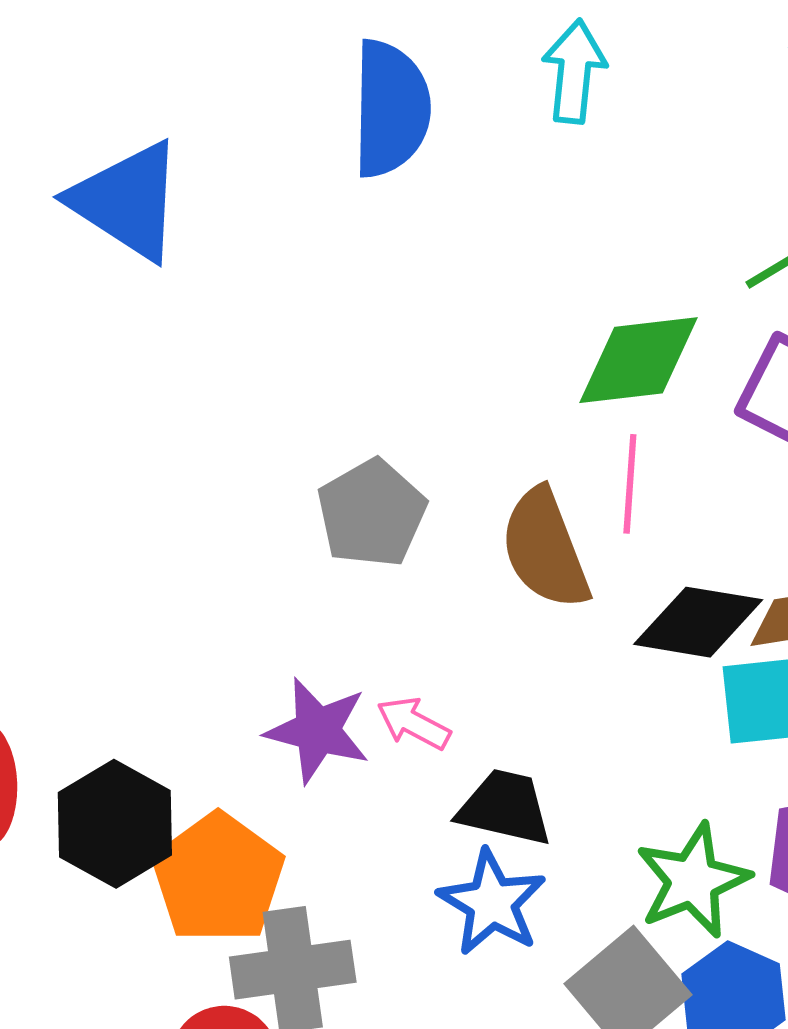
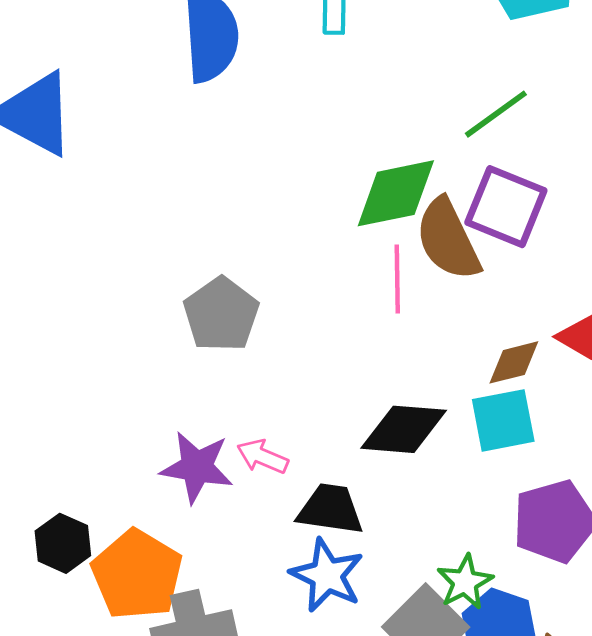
brown semicircle: (545, 549) -> (448, 239), moved
black diamond: (698, 622) -> (404, 429), moved
black hexagon: (115, 824) -> (63, 543), size x0.7
green star: (693, 881) -> (465, 582), moved, size x0.7

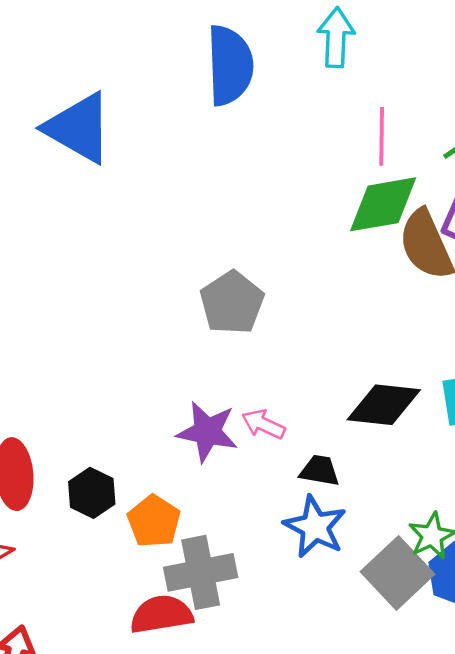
pink line: (397, 279) -> (382, 136), moved
black trapezoid: (330, 509) -> (320, 471), size x0.7
orange pentagon: (137, 575) -> (154, 521), size x0.7

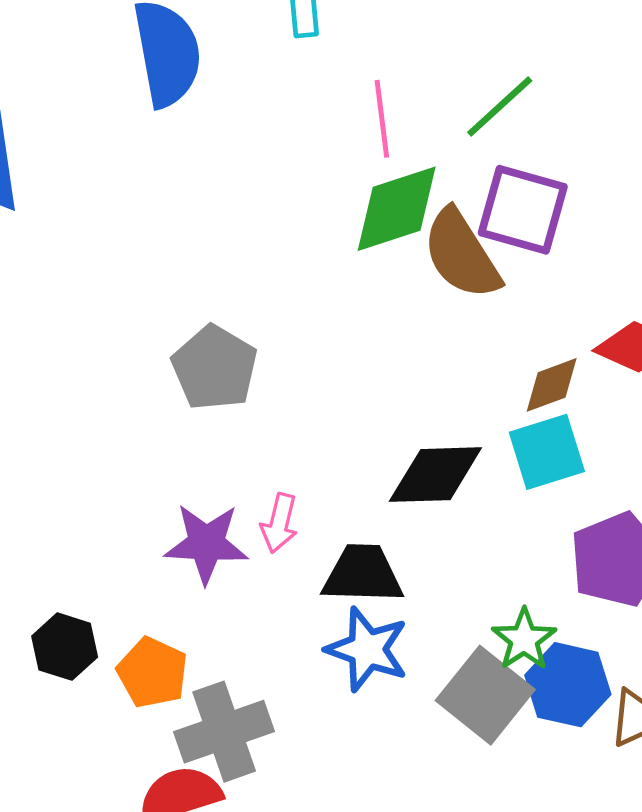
pink arrow: (263, 424) -> (279, 523), turned -93
black trapezoid: (320, 471) -> (363, 574), size x1.5

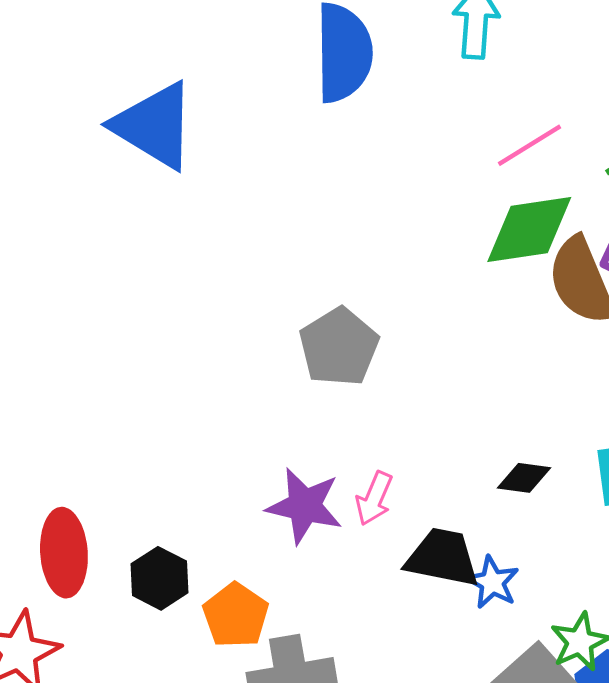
pink line: (382, 119) -> (530, 145), turned 56
black diamond: (435, 475) -> (524, 478), size x0.6
blue star: (367, 649) -> (492, 582), moved, size x0.7

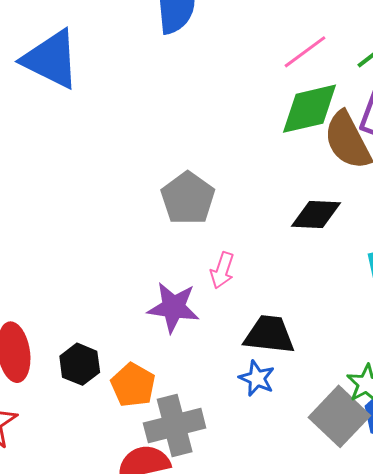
black diamond: (524, 478) -> (316, 214), moved, size x1.4
pink arrow: (374, 498) -> (222, 270), moved
blue star: (492, 582) -> (257, 378), moved

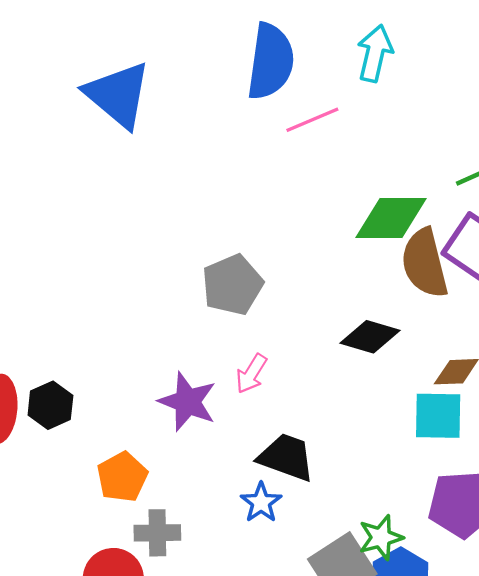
pink line: (305, 52) -> (312, 120), moved
black hexagon: (80, 364) -> (50, 405), moved
gray cross: (175, 425) -> (157, 533), size x0.7

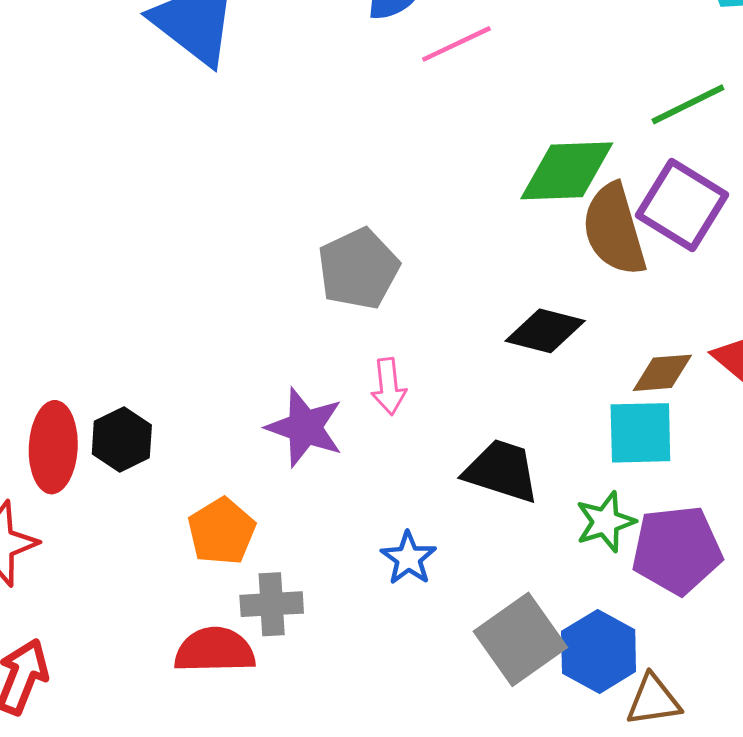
pink arrow: (251, 374) -> (389, 386), turned -36
black trapezoid: (286, 457) -> (502, 471), moved
green star: (381, 538) -> (605, 522), moved

